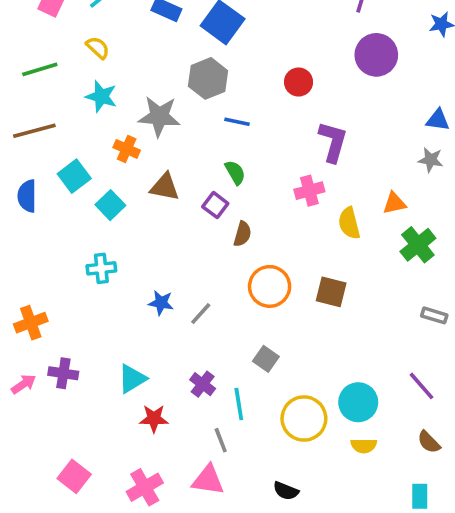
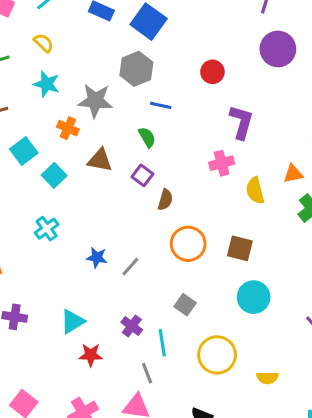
green semicircle: (235, 172) -> (147, 137), moved
cyan cross: (101, 268) -> (47, 229), turned -30
cyan circle: (358, 402) -> (254, 297), moved

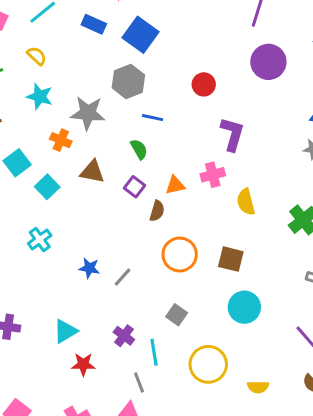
orange triangle: (293, 174) -> (175, 185), moved

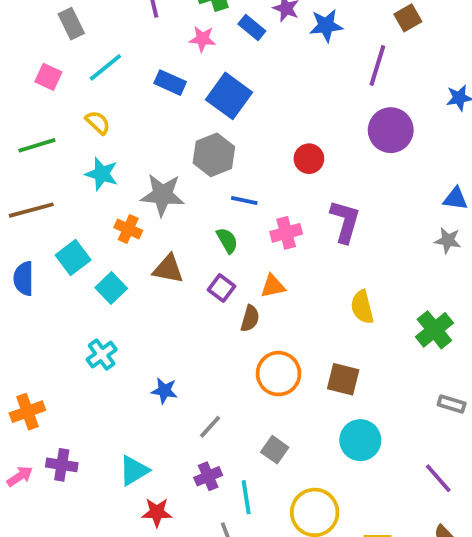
pink cross: (213, 175) -> (286, 233), moved
gray line: (122, 277) -> (210, 427), moved
purple cross: (124, 336) -> (208, 476), turned 30

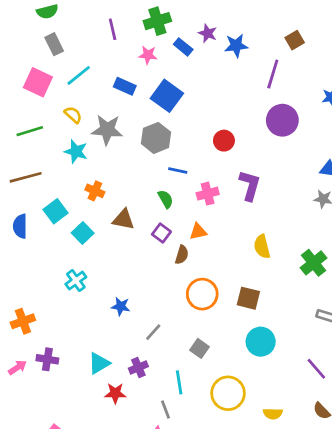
pink square: (48, 77) -> (38, 82), size x1.5
gray star: (162, 195) -> (107, 130), moved
purple cross: (208, 476) -> (138, 367), moved

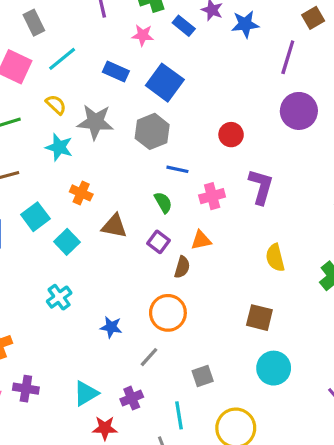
orange circle: (202, 294) -> (168, 313), moved
gray square: (199, 348) -> (203, 376), turned 36

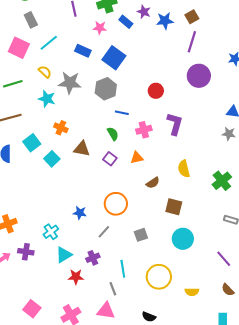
brown square: (313, 18) -> (192, 17), moved
brown semicircle: (182, 267) -> (153, 183), moved, turned 40
cyan cross: (59, 297) -> (51, 232), moved
gray square: (203, 376) -> (141, 235), moved

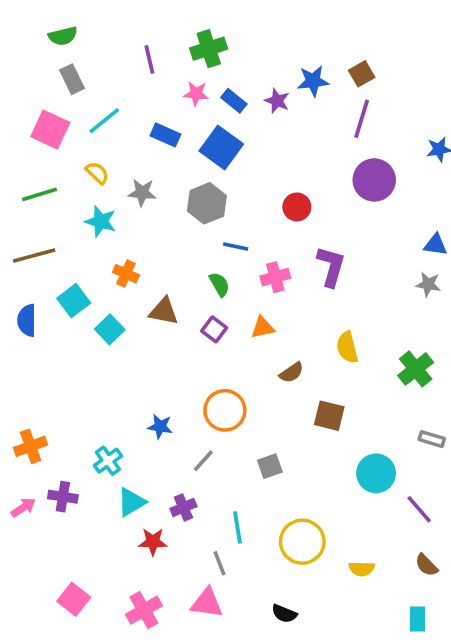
purple star: (144, 12) -> (277, 101), moved
blue rectangle: (126, 22) -> (234, 101), moved
gray star: (70, 83) -> (142, 193), size x0.7
cyan circle: (183, 239) -> (376, 473), moved

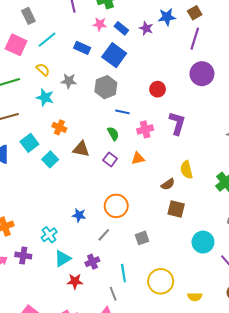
brown semicircle: (291, 373) -> (168, 184), moved

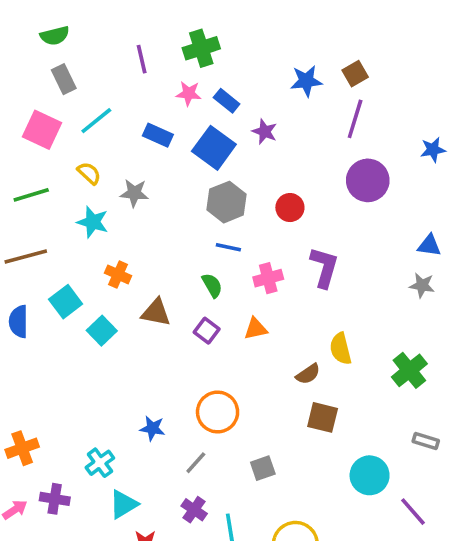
purple star: (146, 28) -> (265, 132), moved
gray hexagon: (106, 87) -> (227, 202), moved
purple cross: (92, 262) -> (194, 510), moved, turned -32

